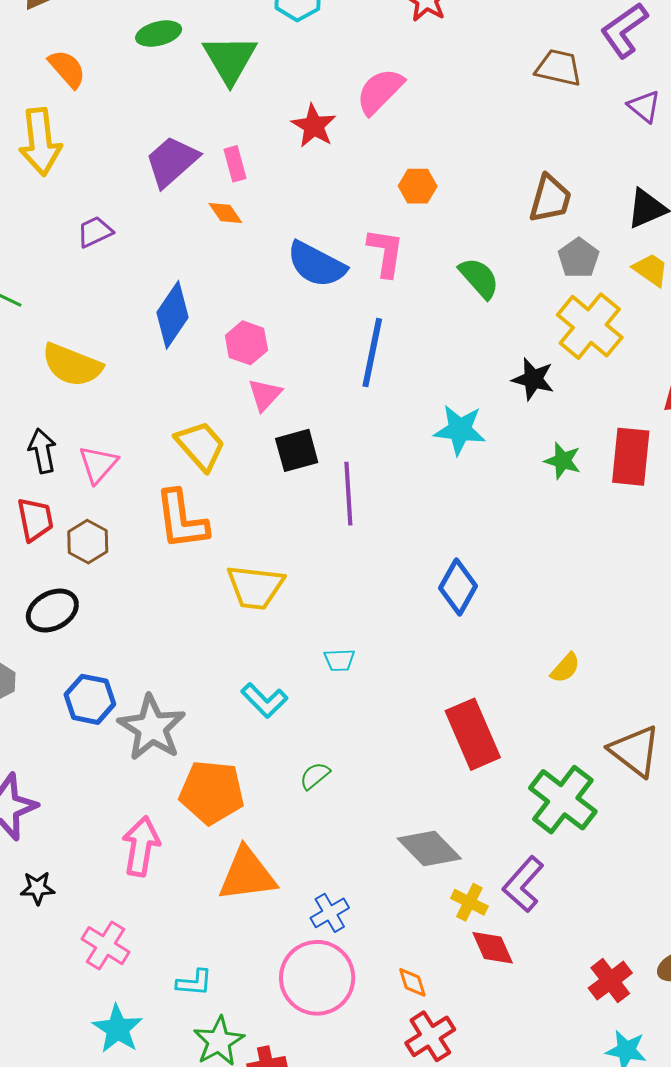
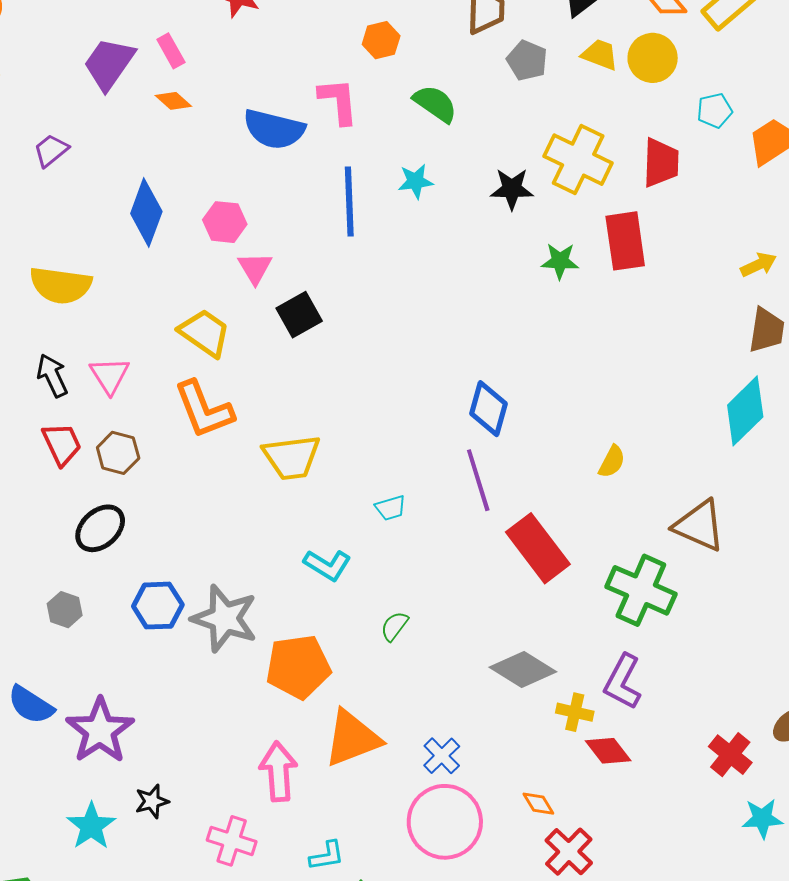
orange hexagon: (418, 186) -> (381, 40), moved
yellow cross: (590, 326) -> (578, 160), moved
cyan star: (460, 430) -> (415, 181), moved, size x0.7
purple line: (348, 494) -> (478, 480), moved
pink arrow: (141, 846) -> (278, 771), moved

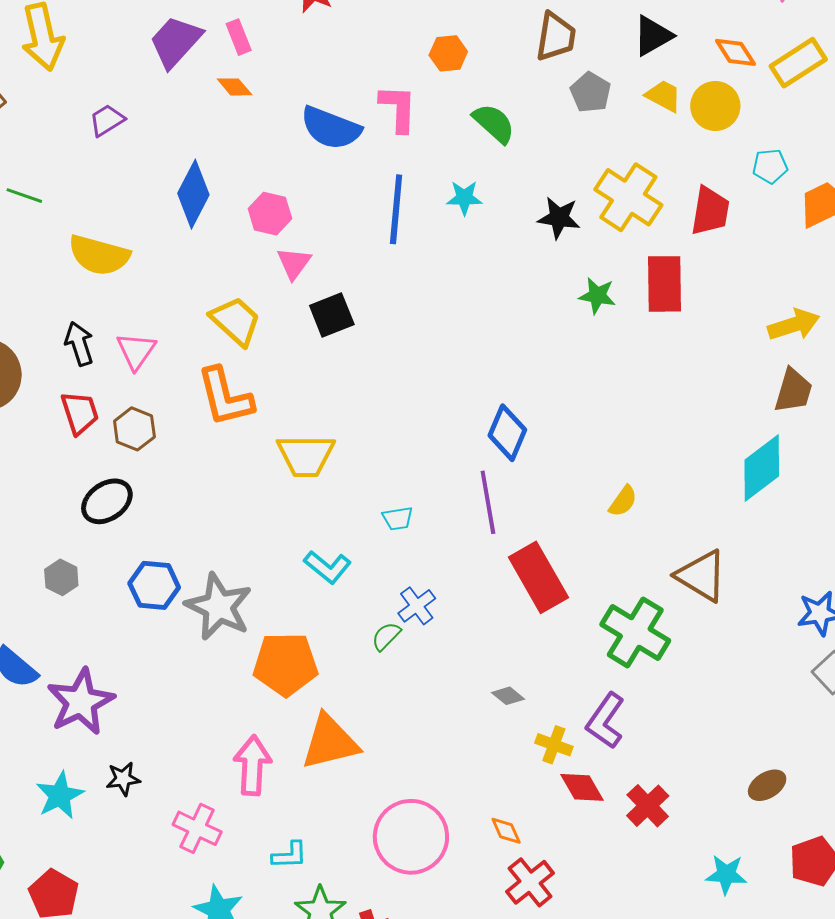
yellow arrow: (758, 265) -> (794, 325), size x1.4
gray diamond: (523, 669) -> (508, 696), size x0.5
red cross: (730, 755) -> (648, 806), moved
blue cross: (442, 756) -> (417, 606), moved

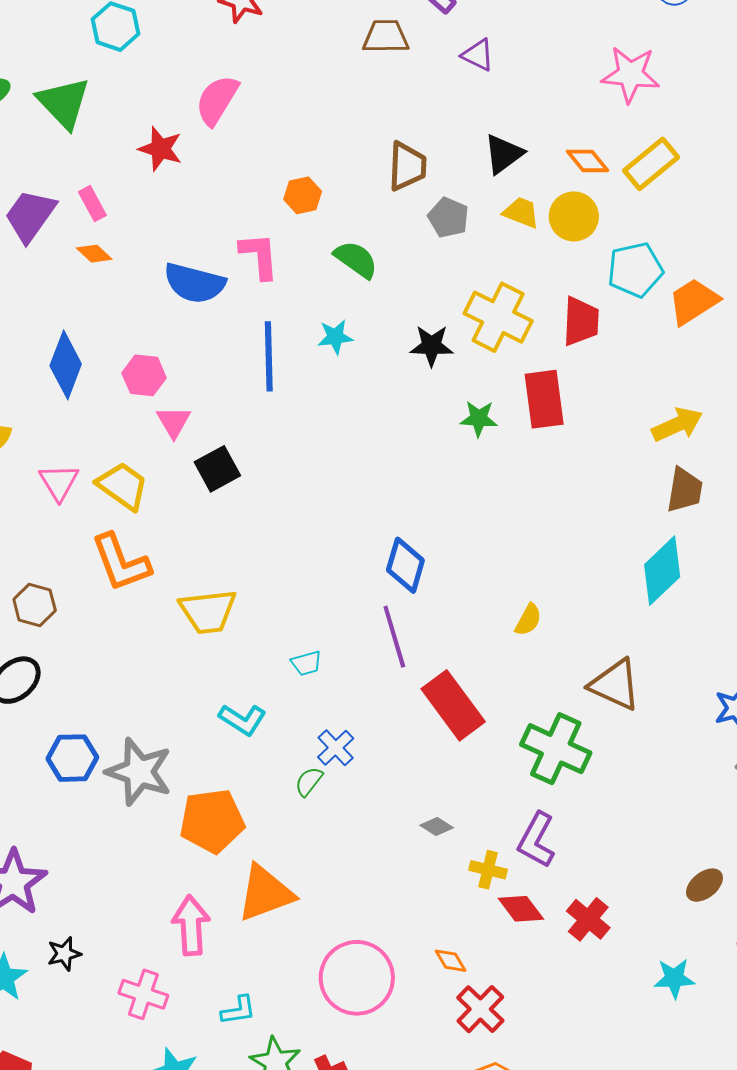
cyan pentagon: (770, 166) -> (635, 270), size x1.6
pink triangle: (136, 351) -> (59, 482), moved

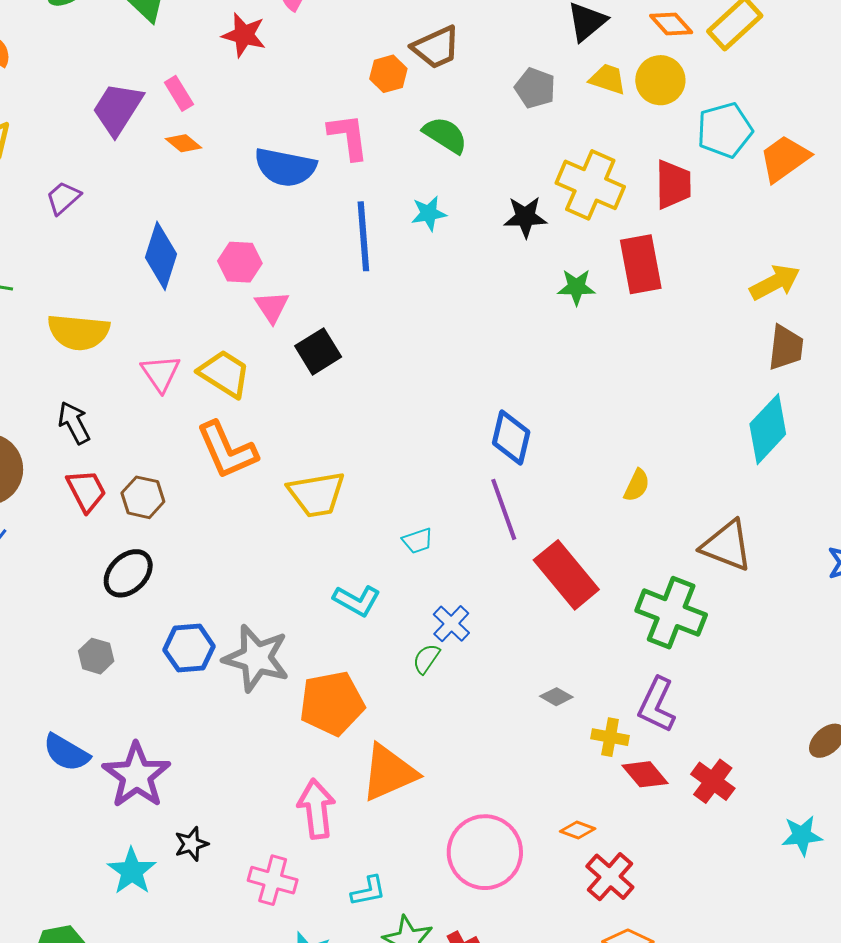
brown trapezoid: (407, 166) -> (436, 47), moved, turned 66
orange diamond: (451, 961) -> (578, 830), turned -36

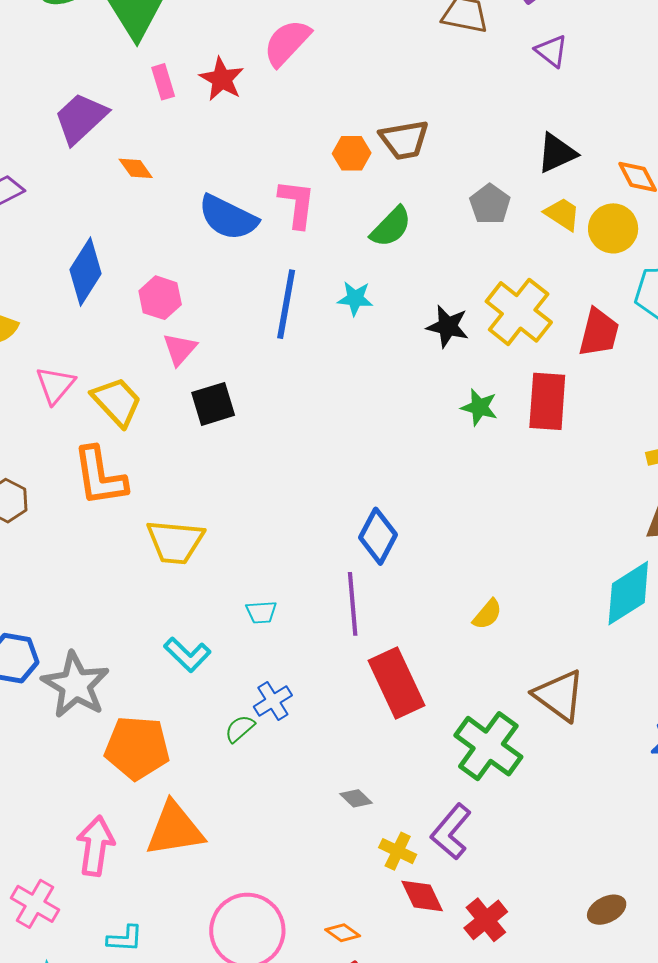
pink rectangle: (179, 93) -> (163, 82), moved
green semicircle: (445, 135) -> (391, 227), turned 87

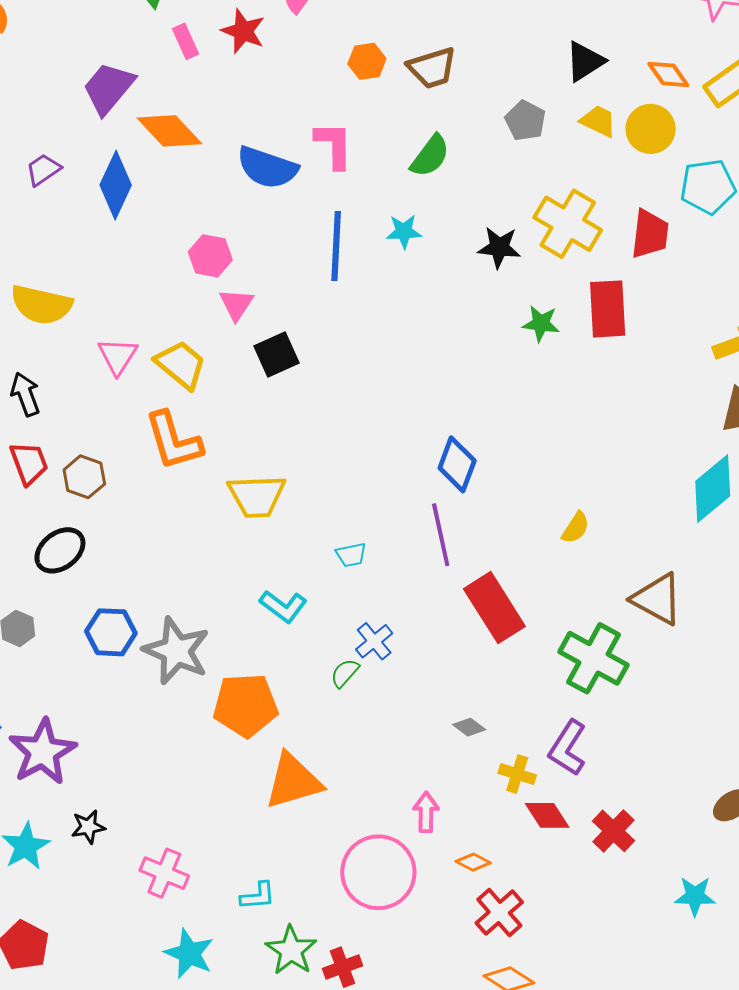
orange hexagon: (352, 153) -> (367, 61), moved
orange diamond: (136, 168) -> (169, 131), size x1.8
blue diamond: (85, 272) -> (116, 185), moved
pink arrow: (95, 846) -> (426, 812), moved, size x0.7

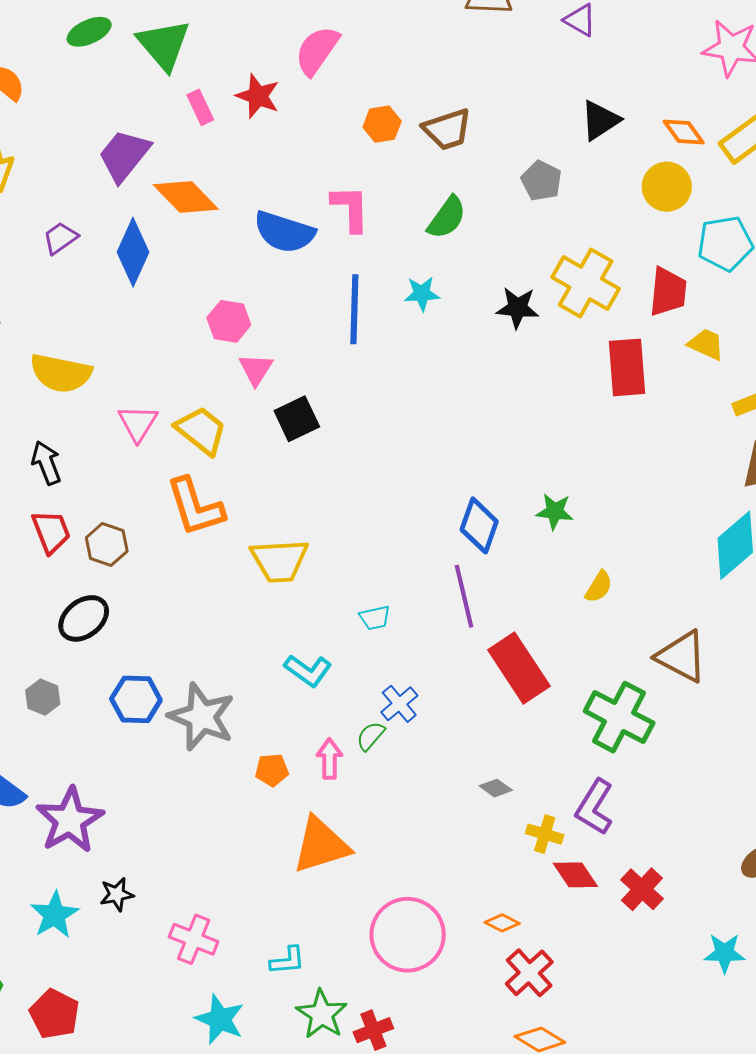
yellow trapezoid: (598, 121) -> (706, 344), moved
green star: (541, 323) -> (555, 511), moved
orange pentagon: (246, 705) -> (272, 770), size x0.5
pink arrow: (426, 812) -> (329, 759), moved

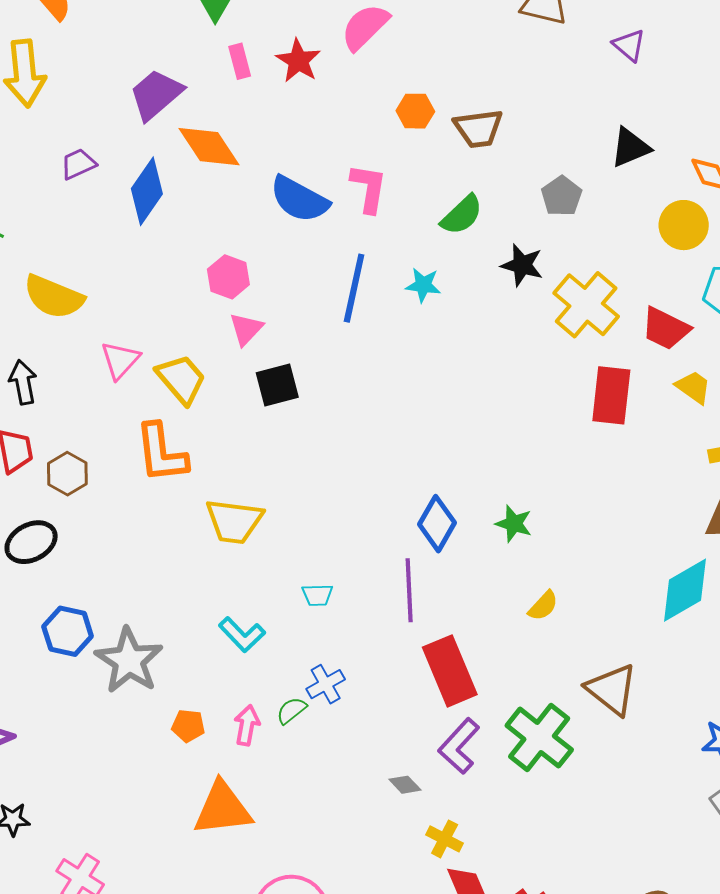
red trapezoid: (668, 292) -> (666, 328), turned 100
black star: (518, 308) -> (522, 265), moved
purple L-shape: (595, 807) -> (459, 746), moved

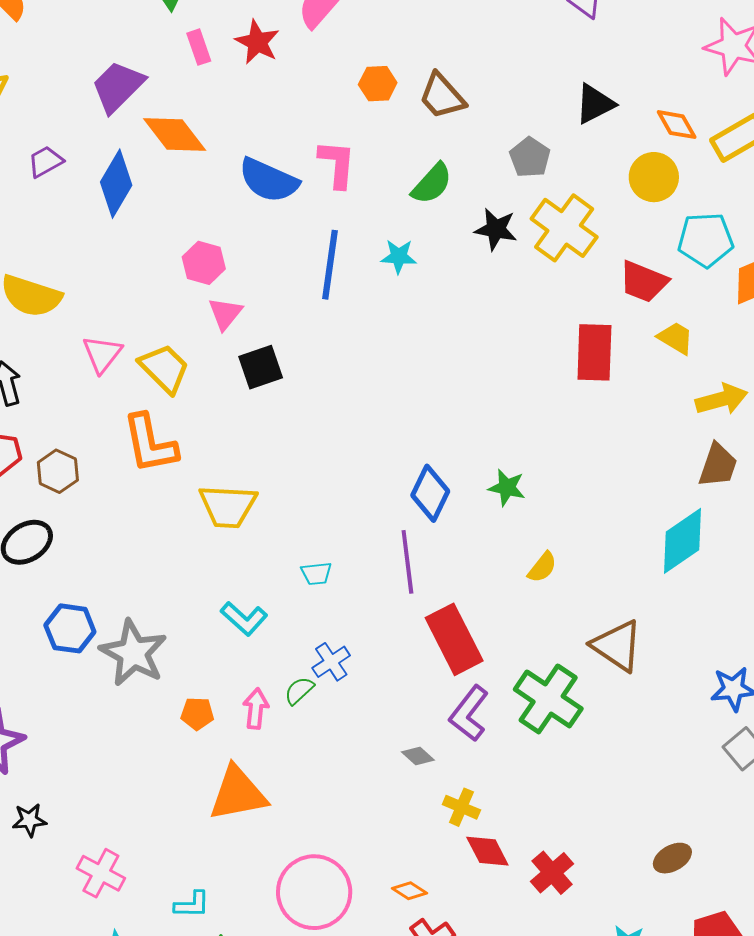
brown trapezoid: (478, 128) -> (442, 96), turned 60
yellow cross: (586, 305) -> (564, 228), moved

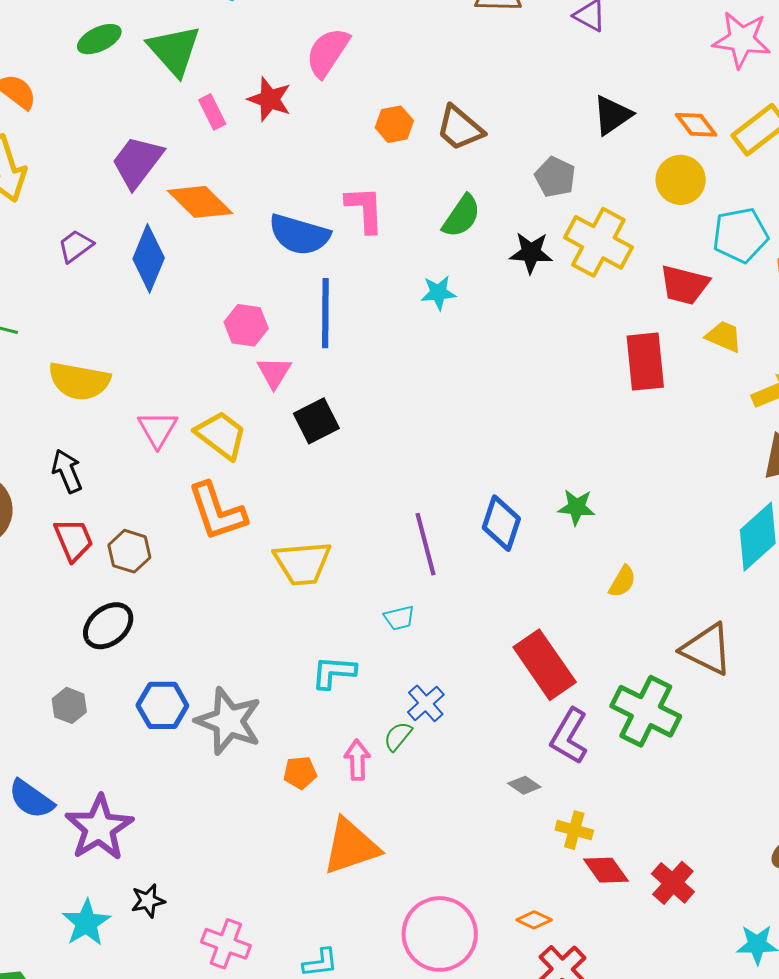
blue line: (330, 265) -> (325, 313), moved
purple line: (407, 562) -> (426, 544), moved
cyan L-shape: (244, 619) -> (334, 672), turned 150

